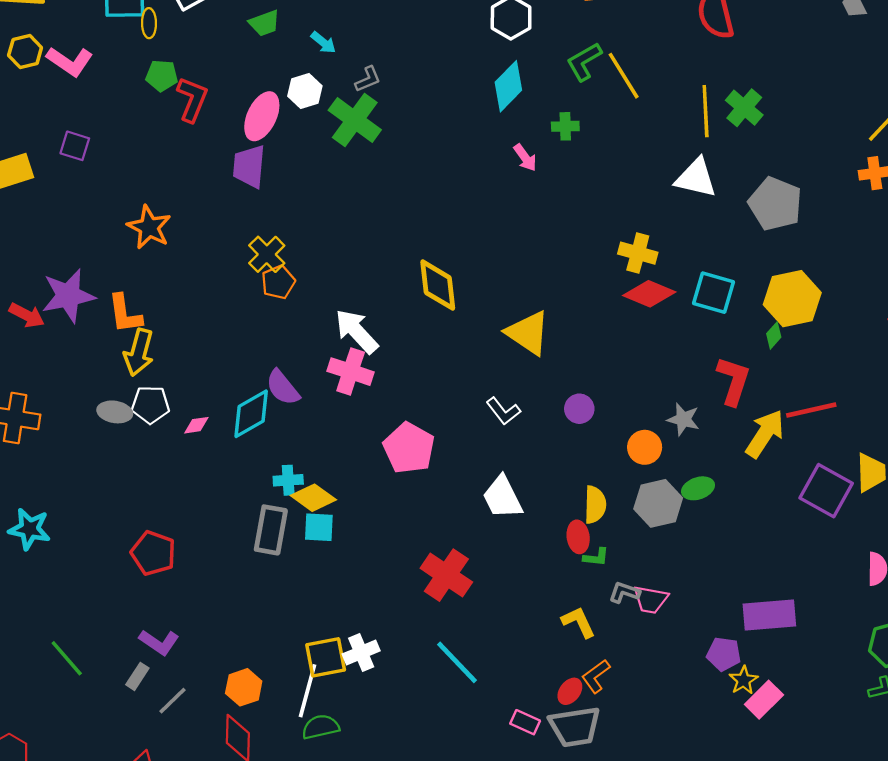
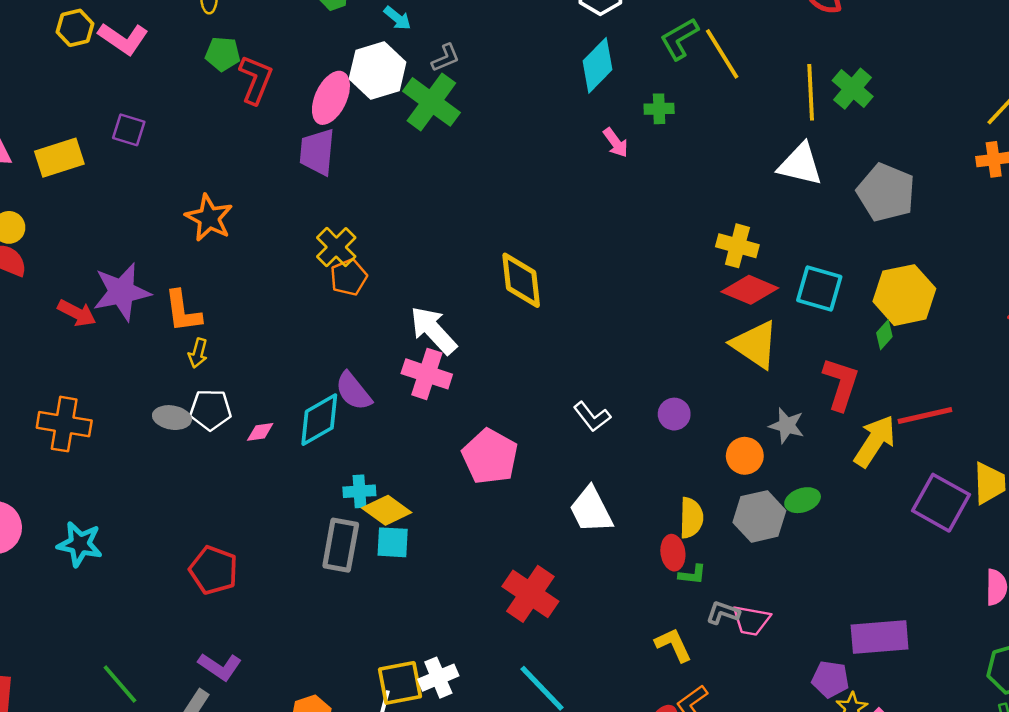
white hexagon: (305, 91) -> (378, 71), size x1.5
yellow triangle: (528, 333) -> (755, 344), moved
yellow arrow: (139, 352) -> (198, 353), size x0.6

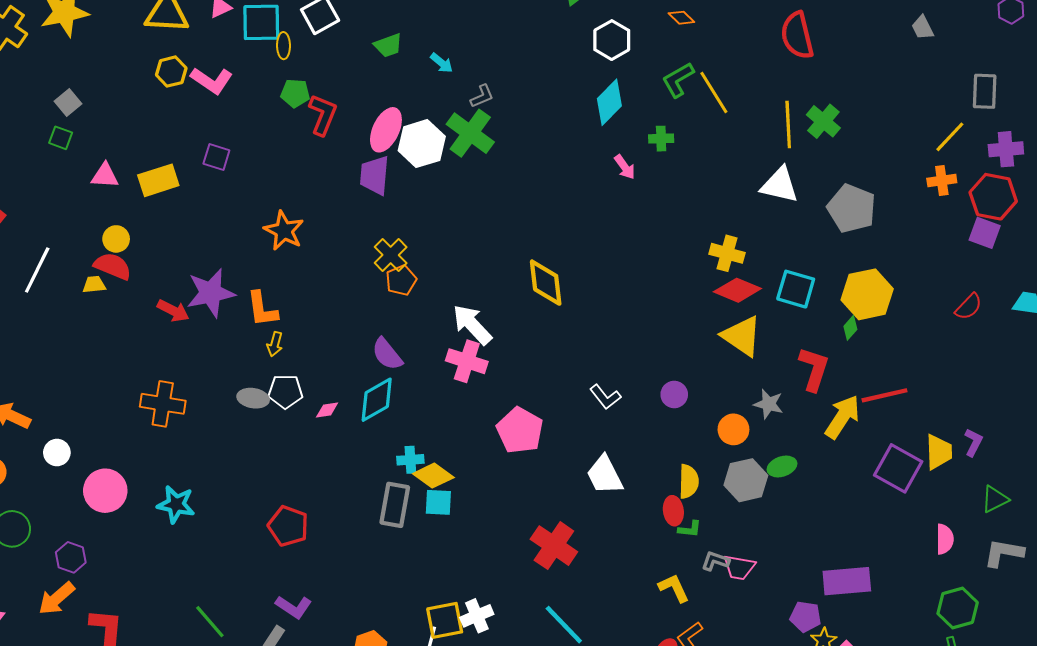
white hexagon: (378, 71) -> (422, 144), moved
purple semicircle: (353, 391) -> (387, 354), moved

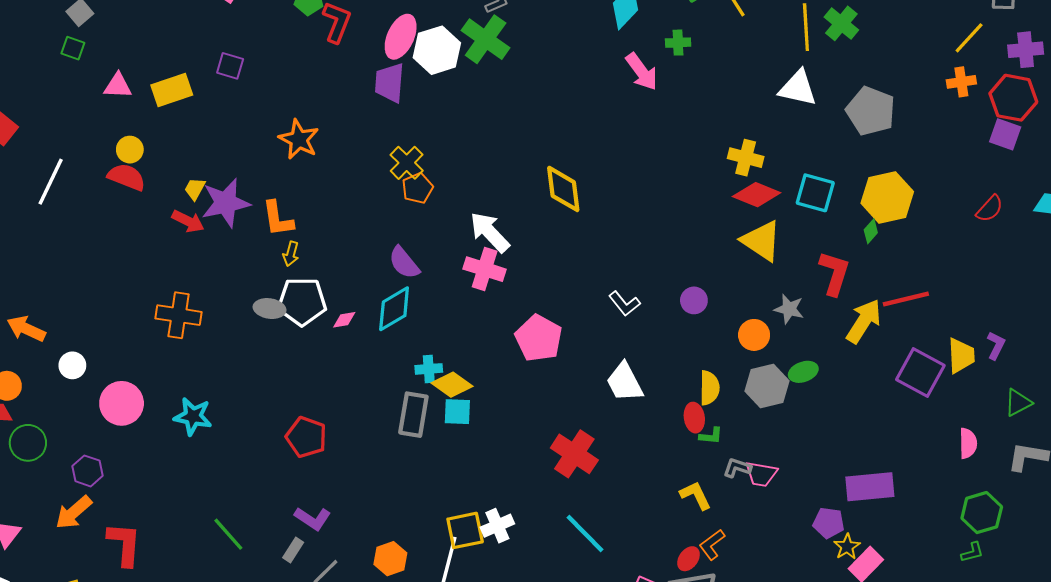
pink arrow: (625, 167) -> (642, 72), size x1.5
yellow trapezoid: (94, 285) -> (195, 189), moved, turned -55
white pentagon: (285, 392) -> (302, 302), size x1.4

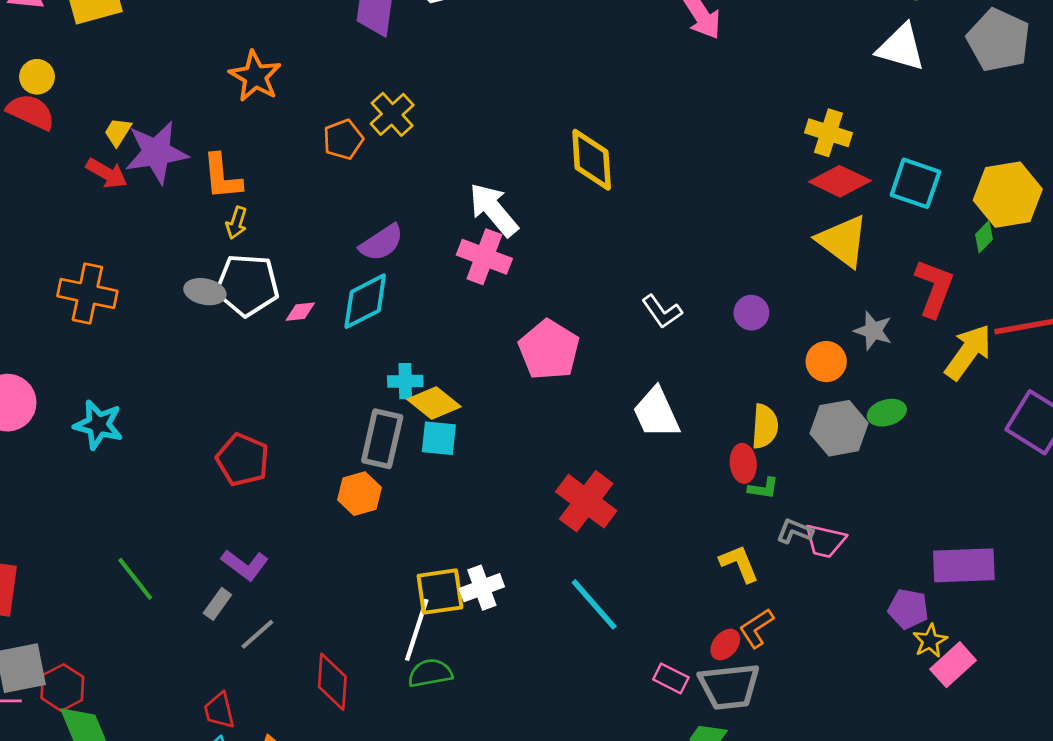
gray pentagon: (871, 111) -> (999, 40), moved
orange pentagon: (417, 188) -> (343, 139), moved
purple semicircle: (404, 263) -> (381, 243), turned -87
orange hexagon: (390, 559) -> (359, 494), moved

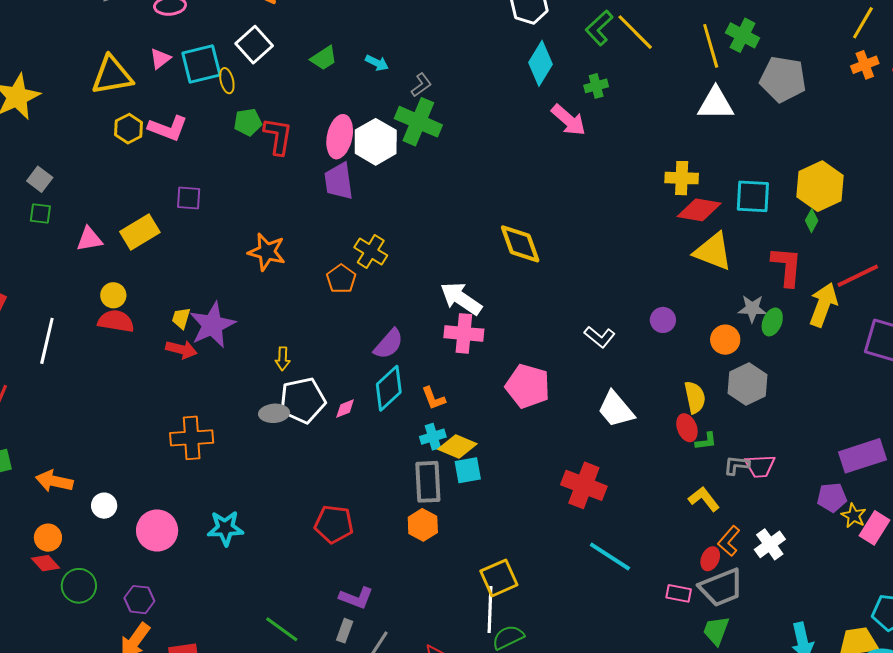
orange L-shape: (222, 177) -> (433, 398), moved, size x0.7
green ellipse: (887, 413) -> (772, 322), moved, turned -36
white cross: (482, 588) -> (770, 544), moved

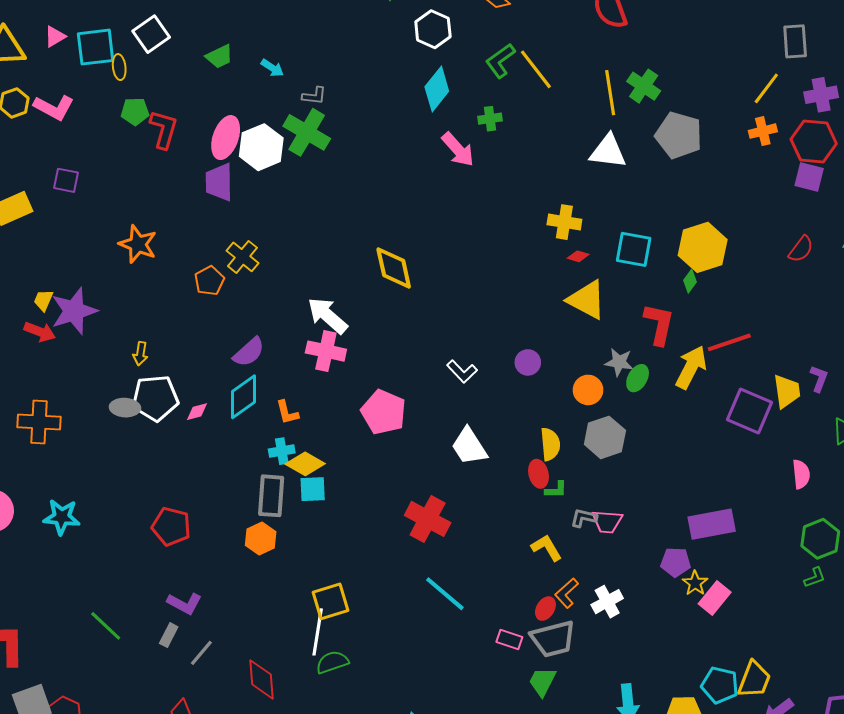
gray L-shape: (421, 85) -> (314, 96), turned 35
red diamond: (699, 210) -> (578, 256), size x0.5

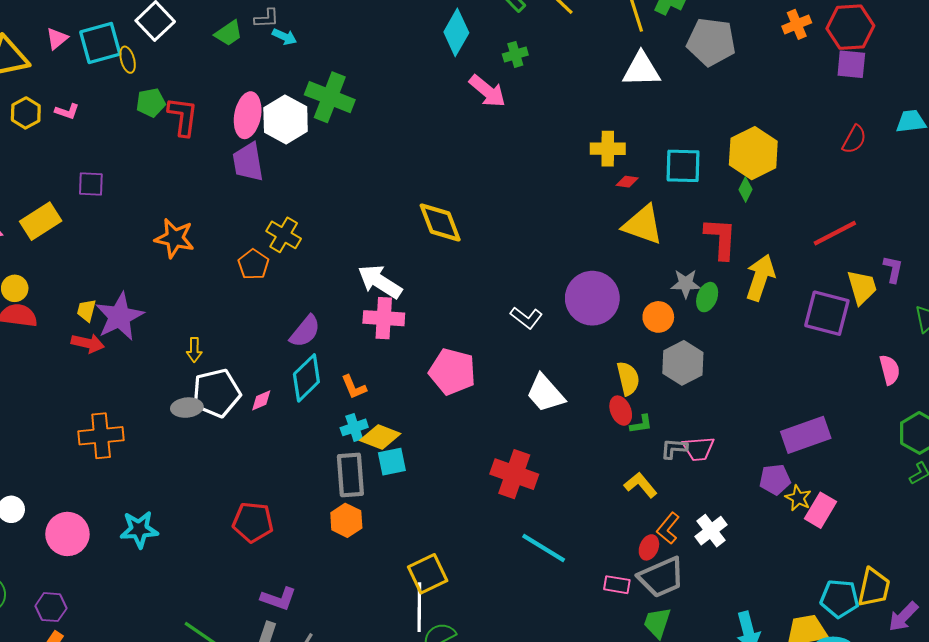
gray L-shape: (314, 96) -> (267, 18), moved
pink L-shape: (54, 107) -> (67, 111), size x0.6
red line: (729, 342) -> (835, 233), moved
purple circle: (528, 362) -> (592, 298), size x2.0

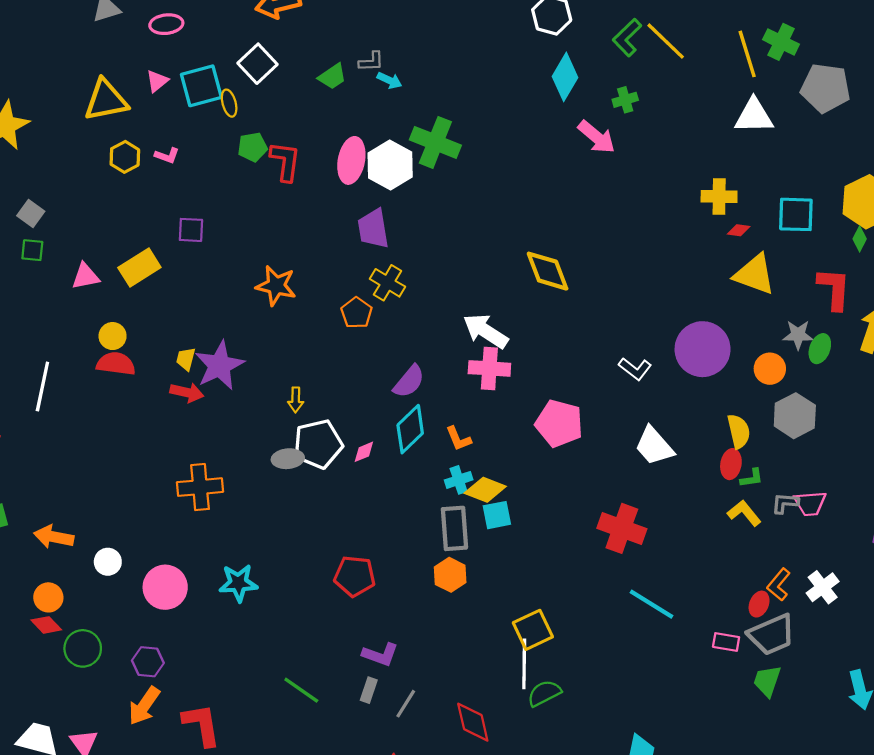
purple trapezoid: (248, 162) -> (373, 229), moved
red ellipse: (621, 411) -> (731, 464), turned 32
yellow L-shape: (641, 485) -> (744, 513), moved

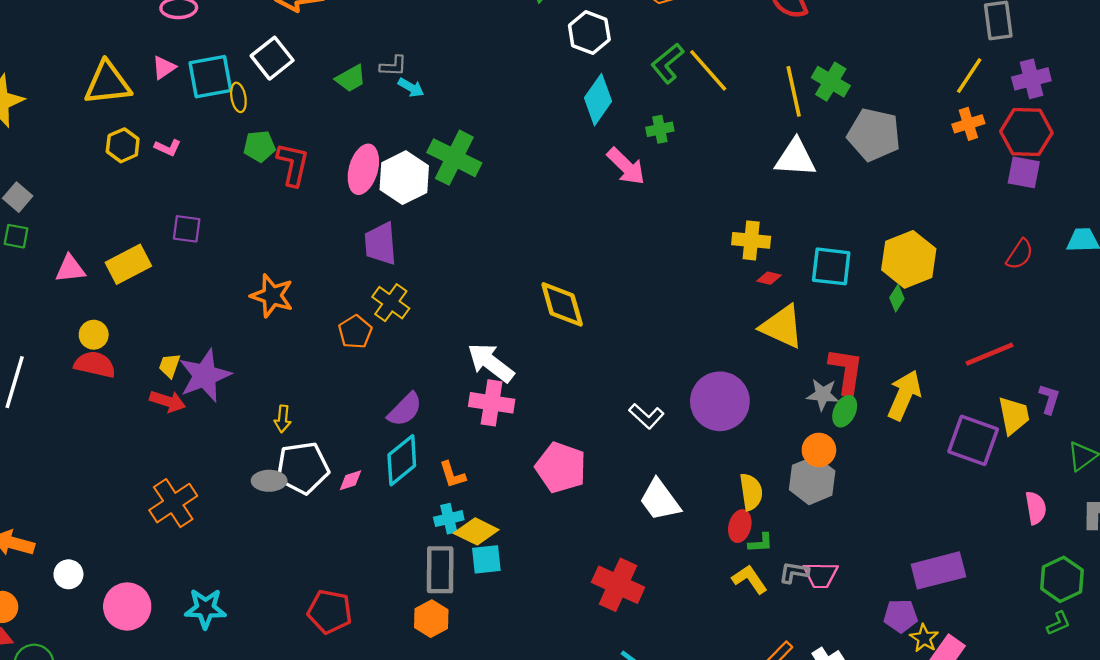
red L-shape: (834, 289) -> (846, 371), moved
orange circle: (770, 369) -> (819, 450), moved
orange cross: (200, 487) -> (173, 503), turned -33

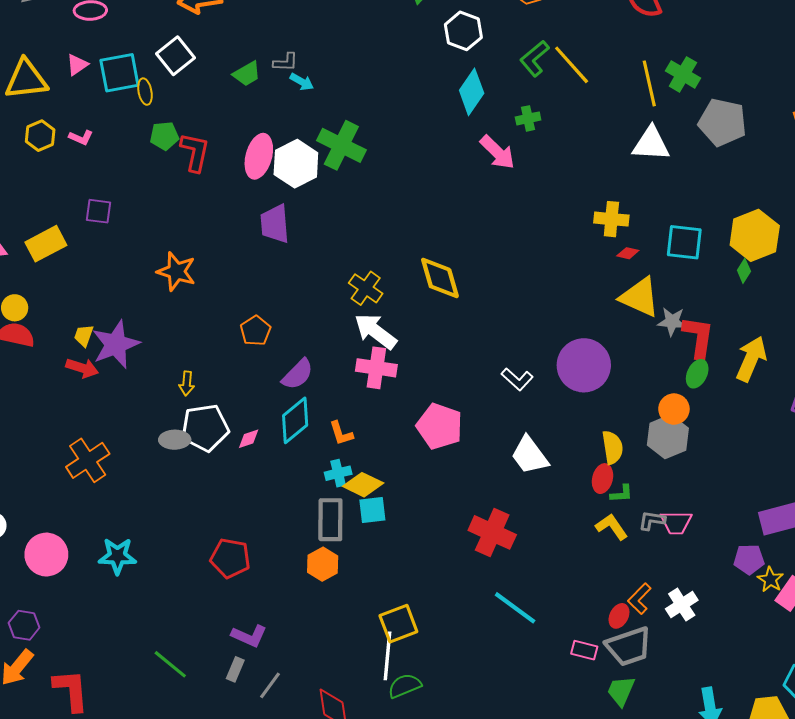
yellow cross: (391, 303) -> (366, 288), moved
orange pentagon: (355, 332) -> (255, 331), moved
gray star: (823, 395) -> (672, 322), moved

